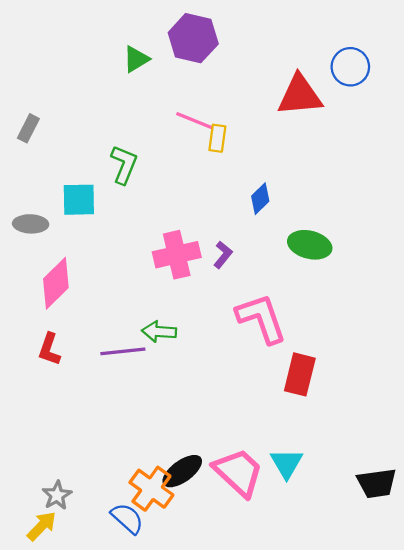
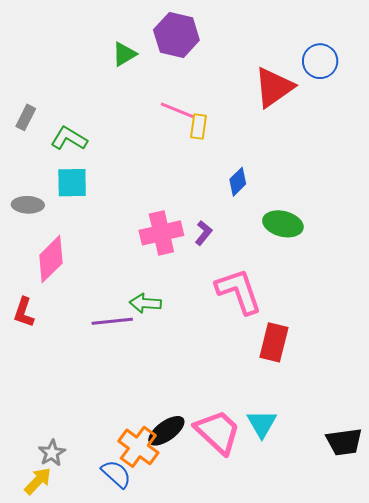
red triangle: (300, 95) -> (274, 87), turned -30
green L-shape: (124, 165) -> (69, 139), moved, turned -81
red L-shape: (49, 349) -> (24, 312), moved

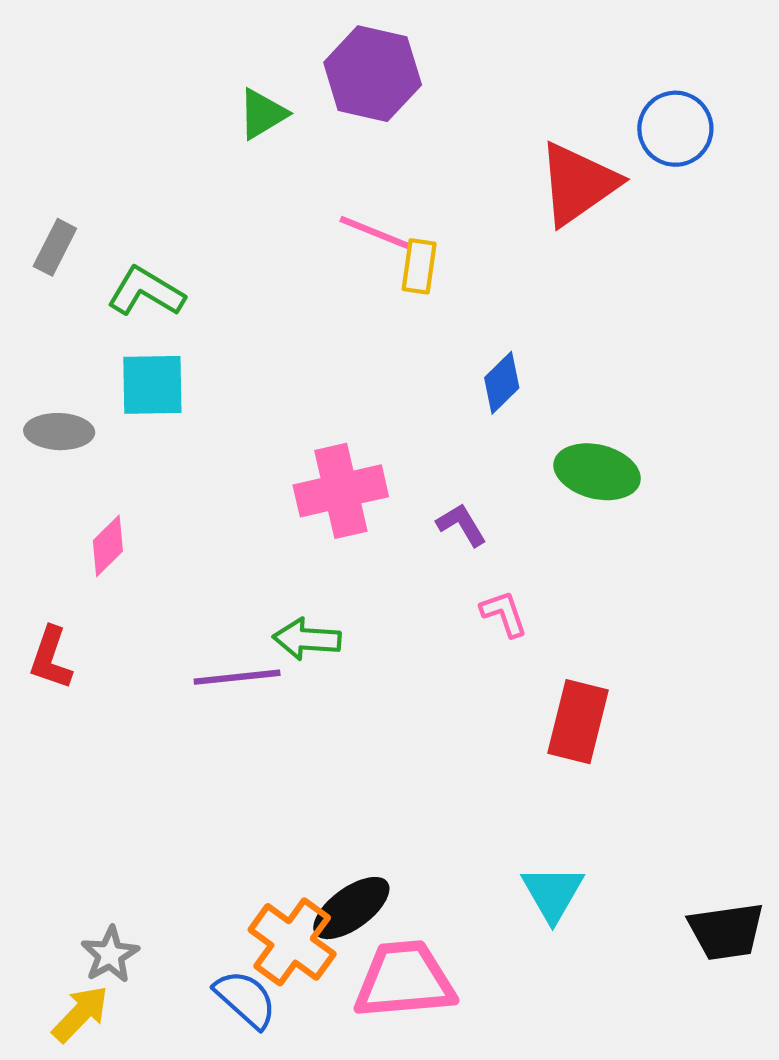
purple L-shape: (204, 233) -> (462, 525), moved, turned -70
pink diamond: (51, 259) -> (108, 546), size x0.6
pink L-shape: (239, 291) -> (504, 614), size x0.5
pink trapezoid: (218, 432) -> (404, 980), moved, turned -48

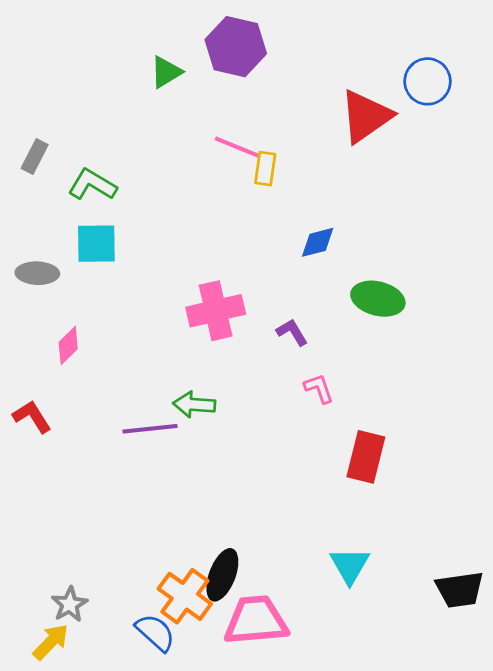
blue diamond: (502, 383) -> (318, 242), turned 30
red L-shape: (51, 658) -> (32, 417), turned 129
black ellipse: (351, 908) -> (222, 575), turned -33

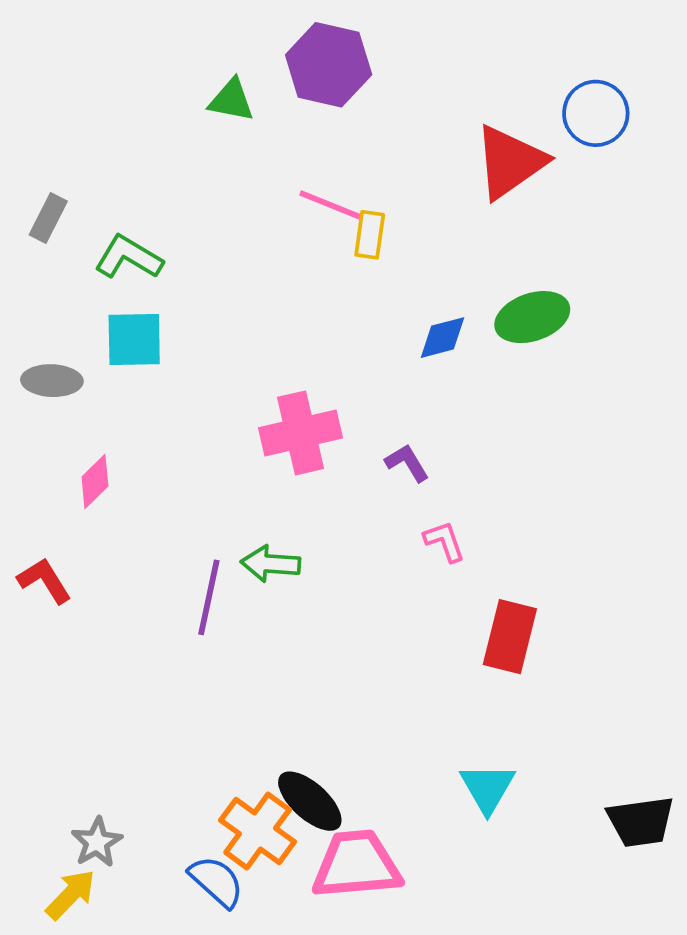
green triangle: (166, 72) -> (231, 100), turned 42
green ellipse: (378, 299) -> (532, 317), moved, turned -33
purple line: (150, 429) -> (209, 597), turned -72
black ellipse: (222, 575) -> (310, 801), turned -69

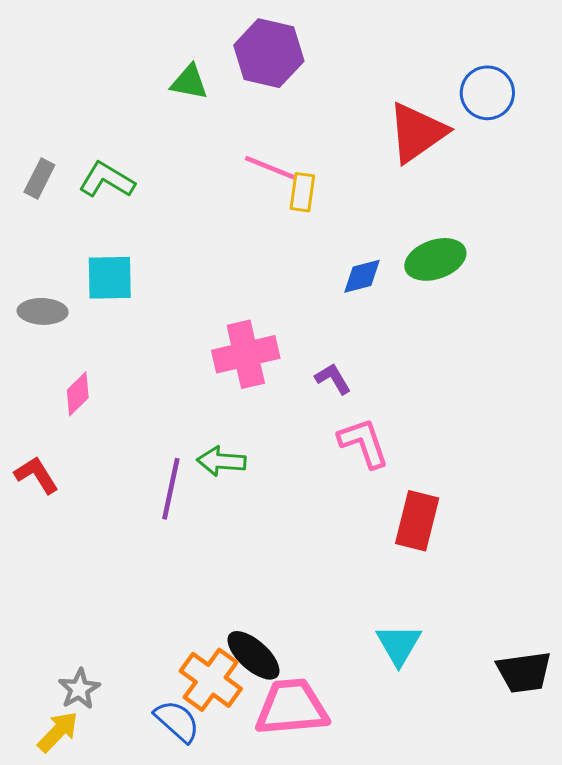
green L-shape: (129, 257) -> (107, 180), moved
pink L-shape: (444, 541) -> (364, 443), size x1.5

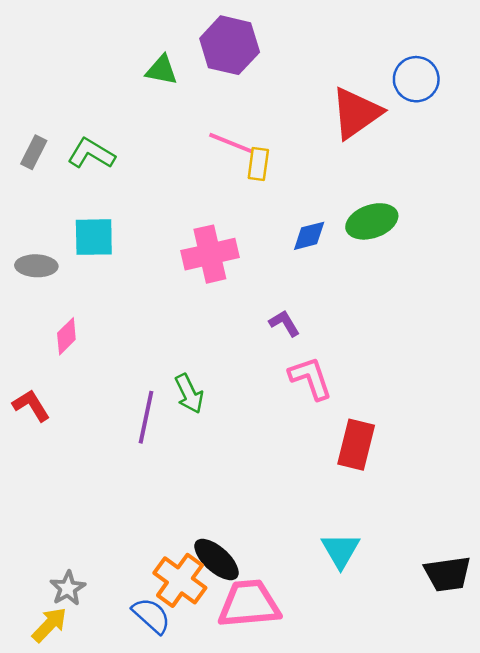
pink cross: (246, 354) -> (210, 254), moved
green arrow: (221, 461) -> (189, 394), turned -120

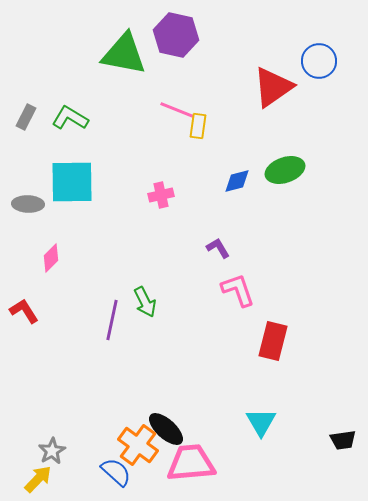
green triangle: (162, 70) -> (124, 54), size x1.8
cyan square: (94, 237) -> (72, 182), size x1.4
pink cross: (210, 254) -> (161, 195), size x0.6
black trapezoid: (448, 574) -> (343, 440), size x0.7

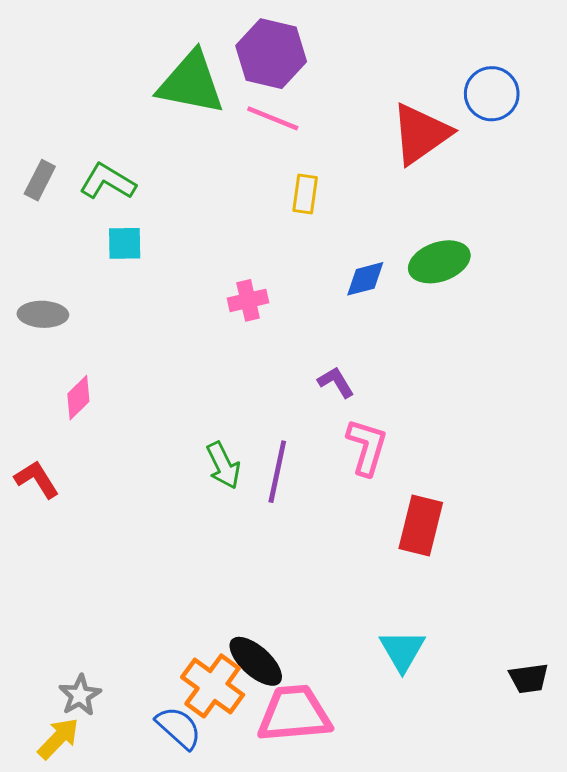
pink line: (177, 110) -> (273, 118), moved
cyan square: (72, 182) -> (125, 243), moved, size x0.5
pink L-shape: (238, 290) -> (367, 447), turned 36
purple line: (112, 320) -> (277, 472), moved

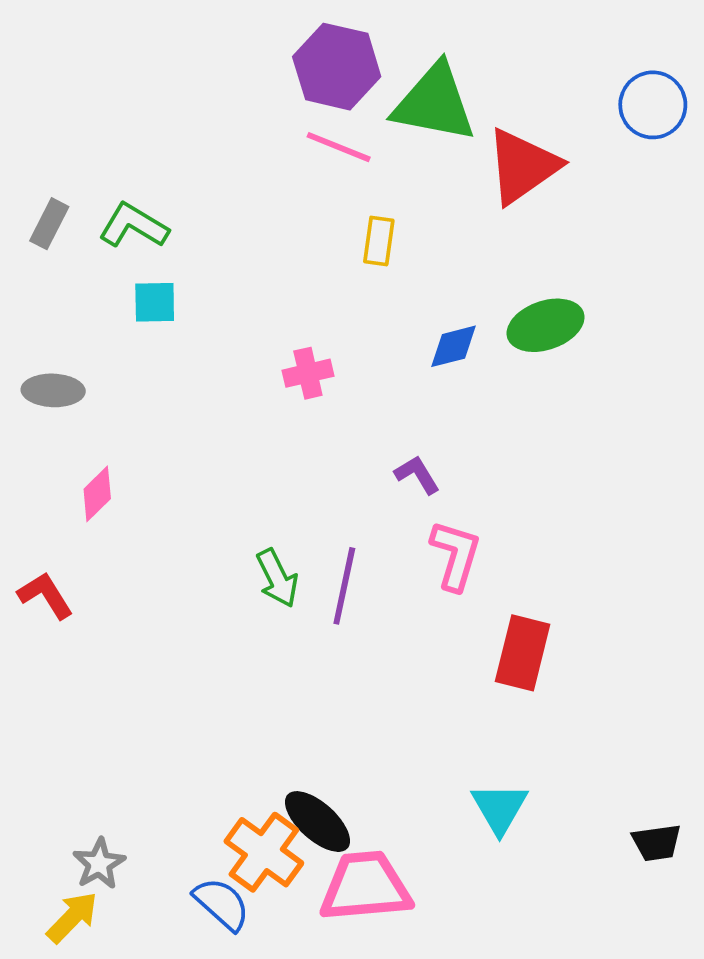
green triangle: (191, 83) -> (434, 103), moved
blue circle: (492, 94) -> (653, 105), moved

